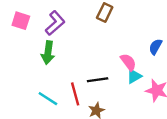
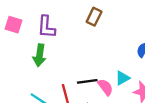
purple L-shape: (55, 23) -> (46, 27), turned 135
pink semicircle: (128, 62) -> (105, 87), moved

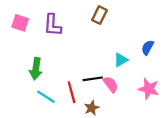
green arrow: (40, 55) -> (36, 69), moved
cyan triangle: (122, 78) -> (121, 60), moved

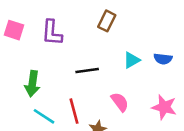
blue semicircle: (148, 47) -> (163, 59), turned -112
cyan triangle: (121, 60) -> (132, 60), moved
black line: (93, 79) -> (87, 71), moved

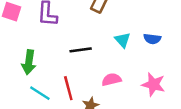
cyan triangle: (132, 60) -> (123, 40), turned -42
pink semicircle: (120, 102) -> (112, 80), turned -66

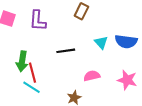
blue semicircle: (152, 39) -> (126, 41), size x1.5
red line: (68, 88) -> (33, 73), moved

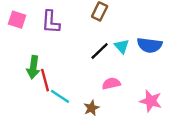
black line: (66, 51) -> (100, 51), moved, turned -36
pink star: (127, 80) -> (151, 101), moved
cyan line: (31, 87) -> (60, 96), moved

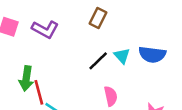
purple L-shape: (51, 22) -> (45, 29), turned -65
pink semicircle: (111, 84) -> (111, 96), turned 90

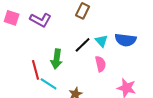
green arrow: (26, 78) -> (57, 59), moved
pink semicircle: (111, 96) -> (101, 64), moved

